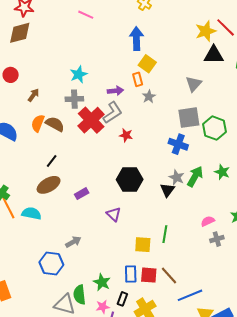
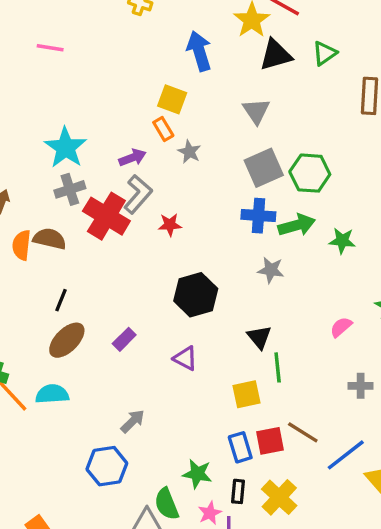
blue arrow: (136, 39) -> (199, 51), moved
cyan star: (79, 74) -> (66, 148), size x1.4
green arrow: (195, 176) -> (297, 225), moved, turned 60
black triangle: (167, 190) -> (259, 337), moved
gray cross: (217, 239) -> (361, 386), moved, turned 32

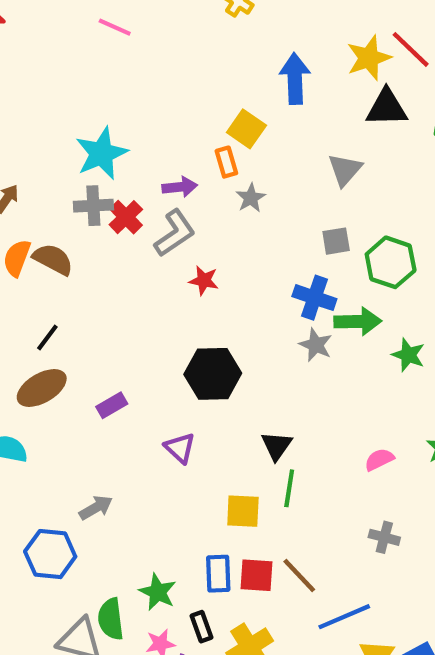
gray square: (264, 168) -> (336, 241), size x0.6
red cross: (106, 216) -> (126, 217), moved, size x0.6
gray star: (271, 270) -> (316, 345), moved
black rectangle: (238, 491) -> (201, 627), turned -40

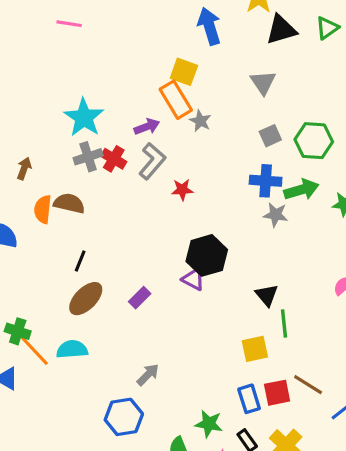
orange rectangle: (226, 162) -> (176, 100), size x1.6
purple triangle: (180, 448) -> (193, 279), moved

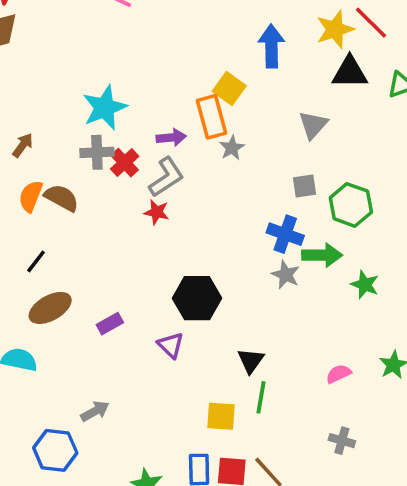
red star: (182, 190) -> (157, 212), moved
black line: (80, 261) -> (36, 261), moved
purple triangle: (193, 279) -> (171, 345), moved

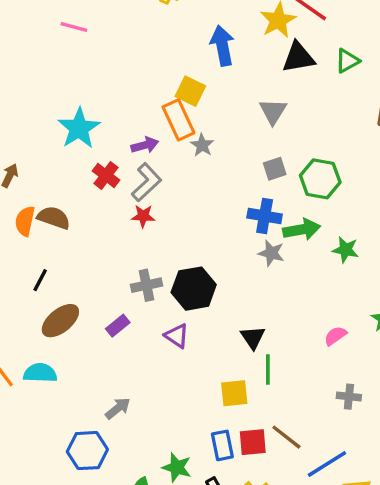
gray cross: (97, 152) -> (146, 285), moved

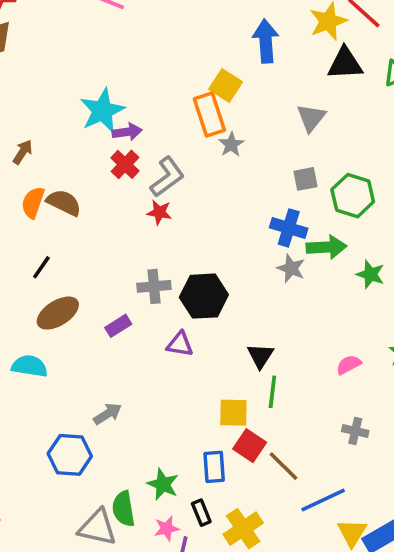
purple arrow: (145, 145) -> (127, 132), moved
purple triangle: (177, 336) -> (180, 344), turned -32
red square: (253, 442) -> (250, 446), moved, turned 32

